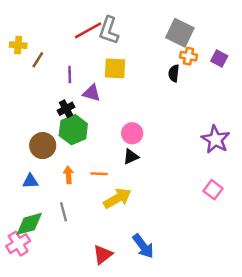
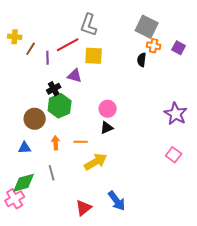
red line: (88, 30) -> (68, 45), moved
purple line: (70, 74) -> (48, 58), moved

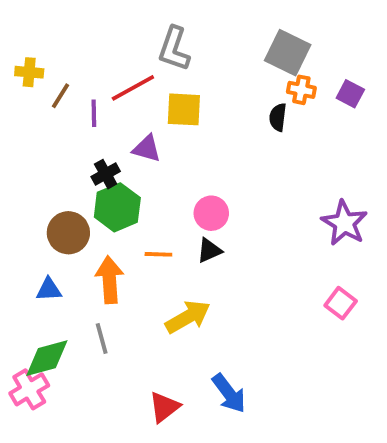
orange line: (81, 142) -> (158, 254), moved
orange arrow: (56, 143) -> (109, 280), size x1.6

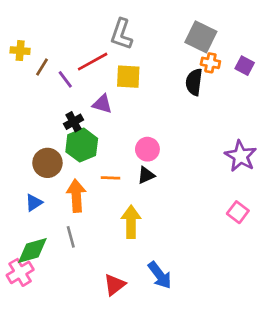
purple line: (94, 113) -> (65, 79), turned -36
black semicircle: (278, 117) -> (194, 82), size x1.4
blue triangle: (49, 290) -> (34, 203), turned -30
yellow arrow: (188, 317) -> (131, 222), turned -60

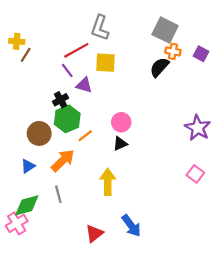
brown line: (42, 67) -> (26, 55), moved
purple line: (65, 79) -> (67, 71), moved
black semicircle: (194, 82) -> (159, 67), turned 35
orange line: (110, 178) -> (85, 136), moved, turned -40
orange arrow: (76, 196) -> (63, 160), turned 50

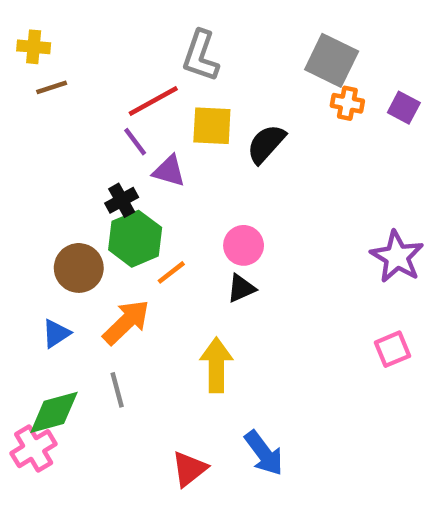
yellow cross: (17, 41) -> (34, 47), moved
brown line: (26, 55) -> (52, 87), moved, turned 40
black semicircle: (159, 67) -> (266, 144), moved
pink square: (195, 174) -> (392, 349), turned 30

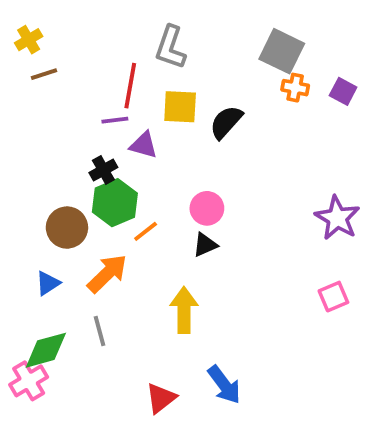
yellow cross: (34, 47) -> (29, 40), turned -36
red line: (153, 101) -> (130, 86), turned -51
purple line: (135, 142) -> (115, 120), turned -60

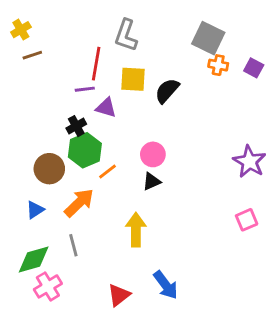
pink cross: (29, 381) -> (48, 286), moved

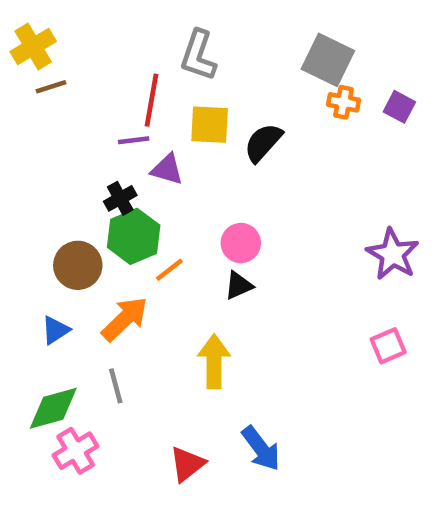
yellow cross: (21, 30) -> (33, 47), size x1.4

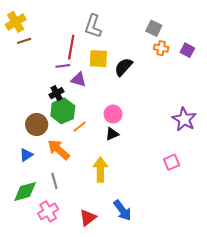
gray square: (328, 60) -> (154, 28), size x0.7
orange arrow: (125, 319) -> (59, 150), turned -95
pink square: (388, 346) -> (172, 162), moved
pink cross: (76, 451) -> (48, 211), moved

